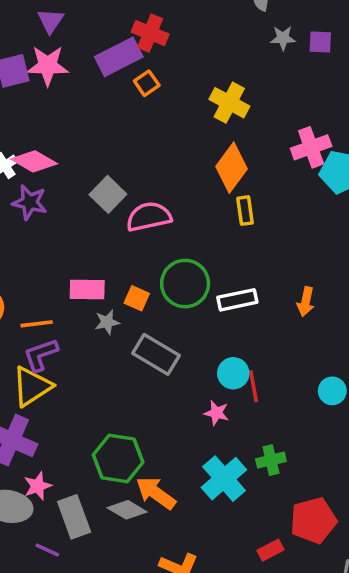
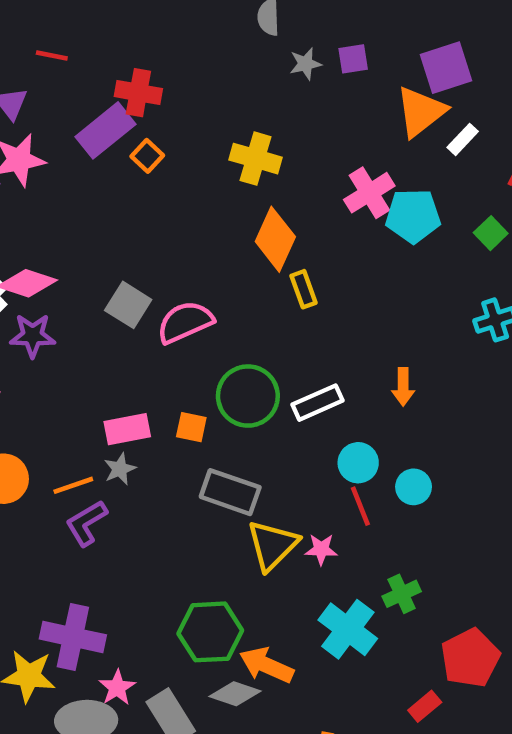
gray star: (107, 322) -> (120, 469), moved
cyan circle: (233, 373) -> (358, 463), moved
yellow triangle: (32, 386) -> (272, 545), moved
cyan circle: (332, 391) -> (414, 487), moved

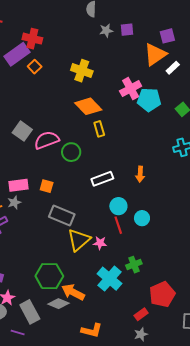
purple square: (446, 68) -> (167, 36), size x0.7
orange diamond: (275, 239) -> (88, 106), turned -72
green circle: (248, 396) -> (71, 152), moved, size x0.7

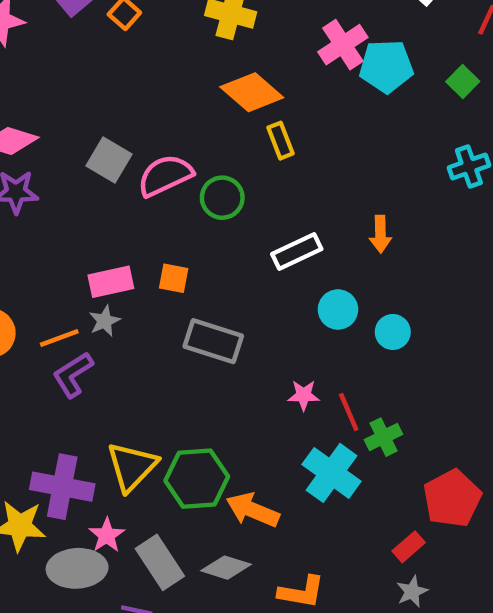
red line: (118, 225) -> (349, 412), moved
yellow triangle: (79, 240) -> (132, 467), moved
gray diamond: (59, 304) -> (226, 568), moved

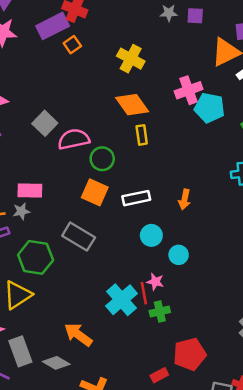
orange square: (174, 278) -> (95, 192), moved, size x1.5
pink star: (304, 395) -> (155, 282), moved
cyan cross: (332, 473) -> (122, 300), moved
green hexagon: (197, 479) -> (36, 257), moved

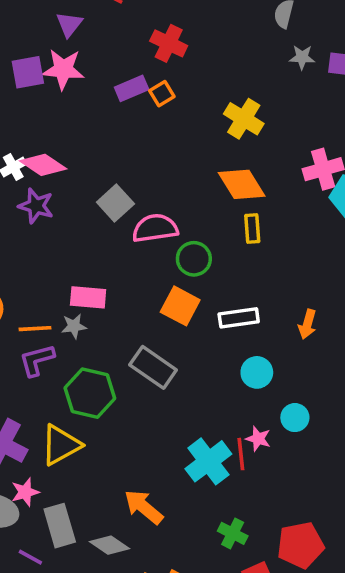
purple rectangle: (53, 26) -> (132, 88), moved, size x0.7
cyan circle: (179, 255) -> (295, 418), moved
green cross: (160, 311) -> (233, 533), moved, turned 36

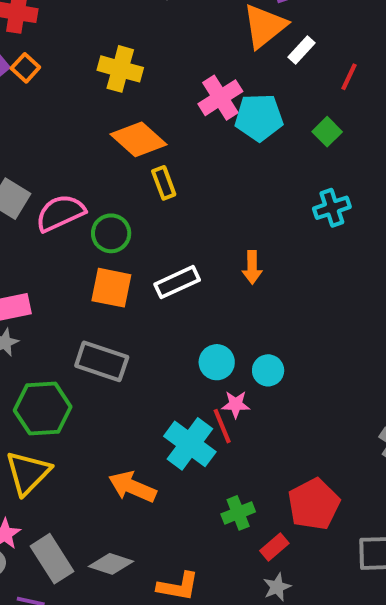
cyan circle: (257, 372) -> (217, 362), moved
orange arrow: (144, 507) -> (132, 487), moved
green cross: (233, 533) -> (238, 513), turned -32

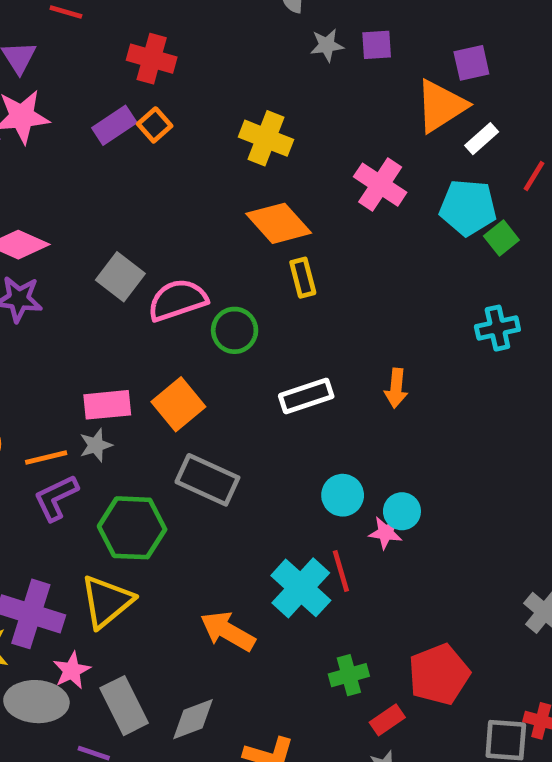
pink cross: (220, 98) -> (380, 185), turned -30
cyan pentagon: (259, 117) -> (468, 207), moved
orange square: (111, 288) -> (178, 404), moved, turned 33
pink star: (236, 404) -> (386, 533), moved
gray diamond: (111, 564) -> (193, 719), turned -45

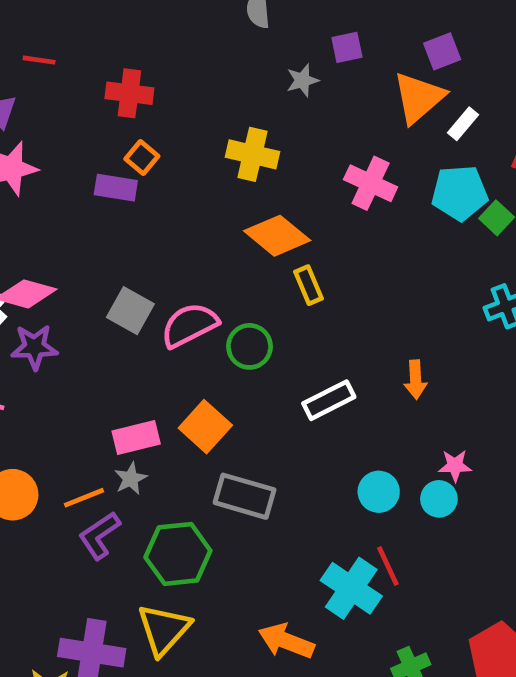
gray star: (327, 45) -> (302, 80), moved
purple rectangle: (114, 125) -> (116, 188), moved, turned 51
pink star: (386, 533) -> (455, 466), moved

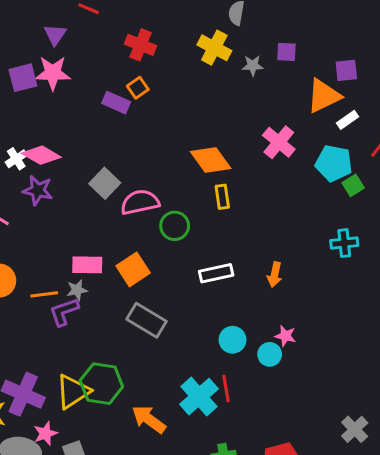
yellow cross: (253, 154) -> (214, 48), moved
purple L-shape: (99, 535) -> (64, 312), moved
green hexagon: (178, 554) -> (101, 384), moved

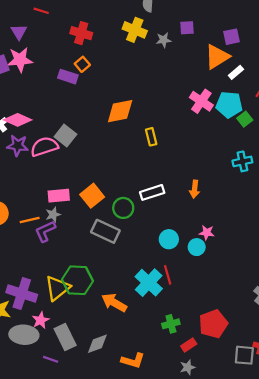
pink cross: (279, 142) -> (201, 101), moved
orange diamond: (211, 160) -> (120, 111), moved, turned -60
pink semicircle: (140, 202) -> (44, 147), moved
green circle: (175, 226) -> (123, 208), moved

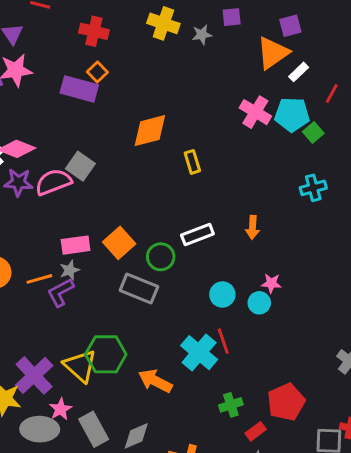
purple rectangle: (68, 77) -> (79, 89), size x1.4
yellow triangle: (57, 288) -> (80, 366), turned -36
purple cross: (22, 294) -> (34, 375), turned 32

